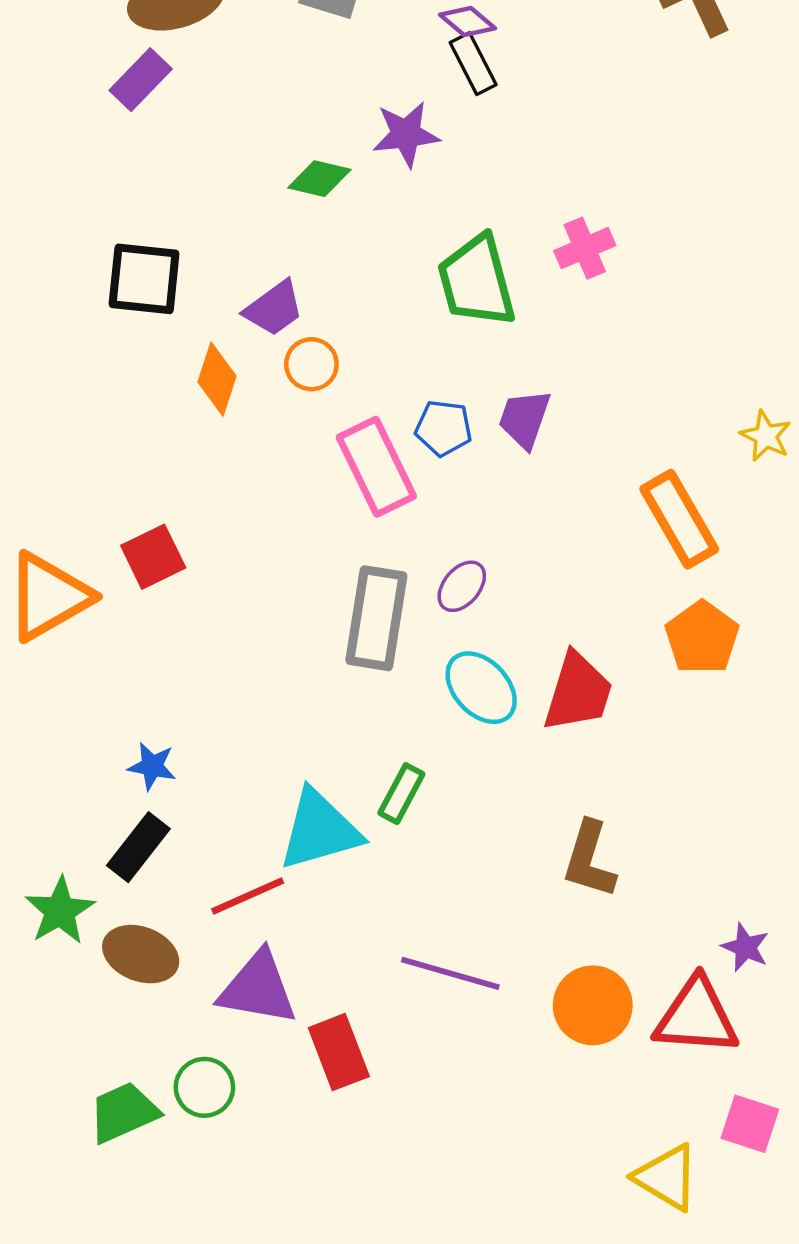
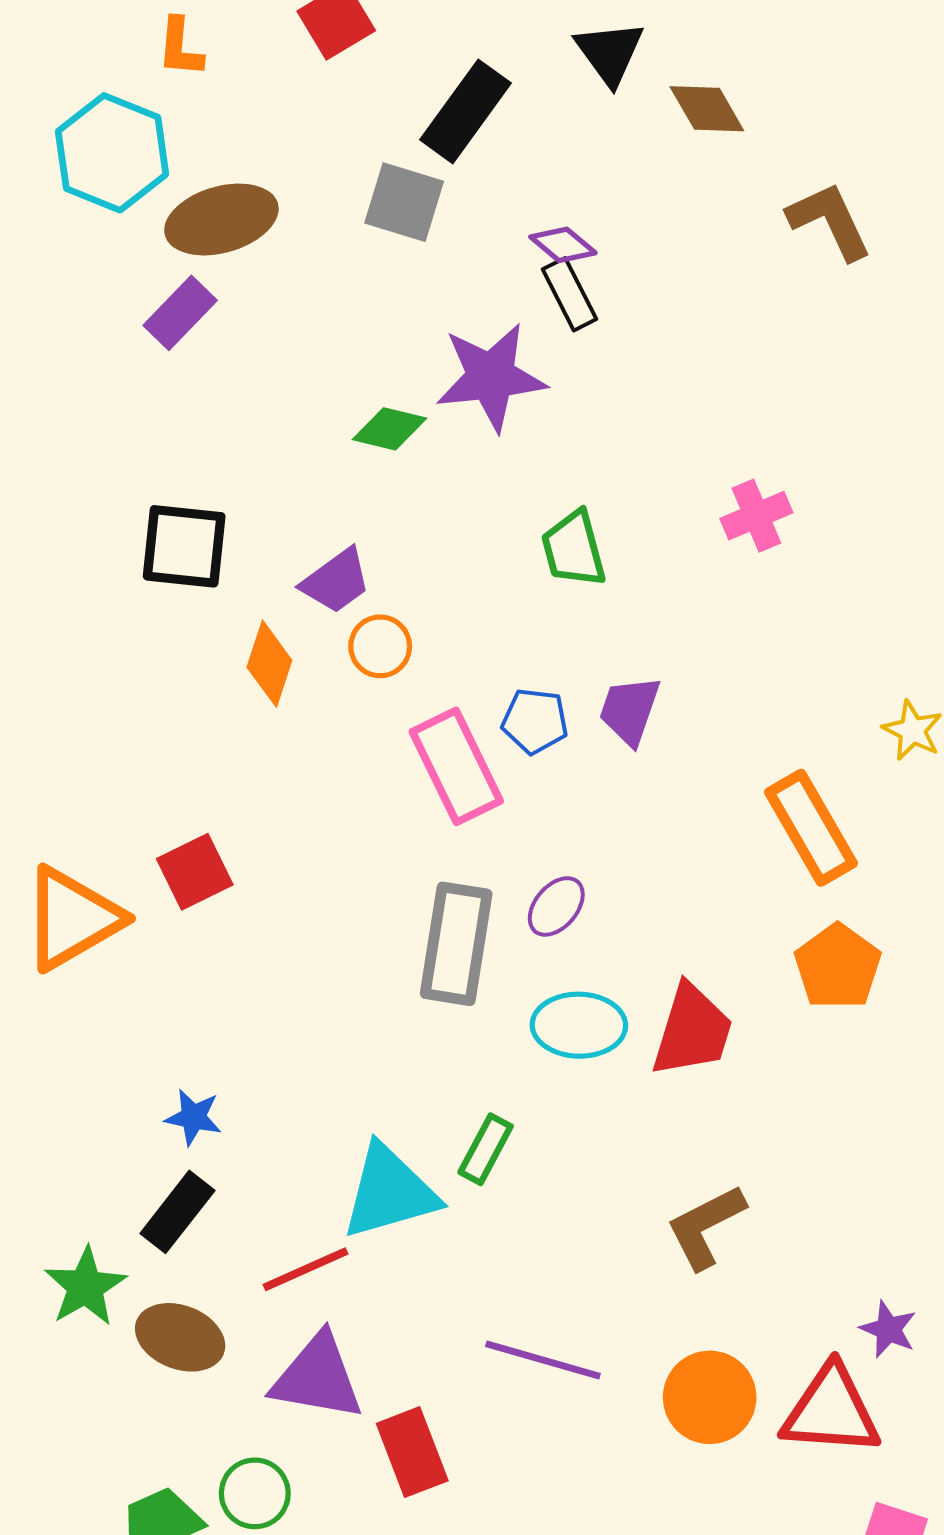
purple star: (406, 134) -> (491, 377), size x1.4
pink cross: (585, 248) -> (756, 516), moved
green trapezoid: (477, 281) -> (574, 549), size x0.7
cyan ellipse: (481, 688) -> (579, 1025), turned -46
brown L-shape: (589, 860) -> (706, 1227), turned 46

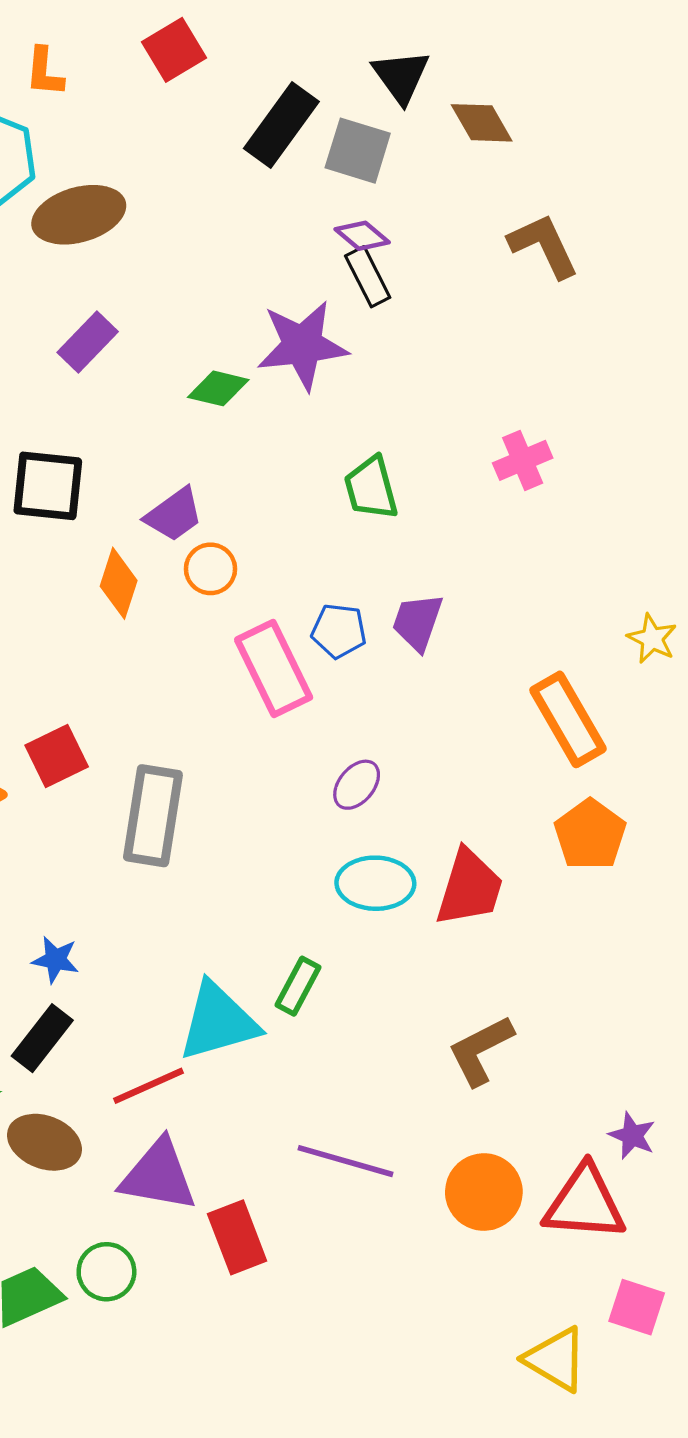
gray square: (404, 202) -> (358, 151), moved
brown L-shape: (830, 221) -> (544, 246), moved
purple rectangle: (180, 313) -> (88, 342), moved
gray rectangle: (456, 944) -> (153, 816), moved

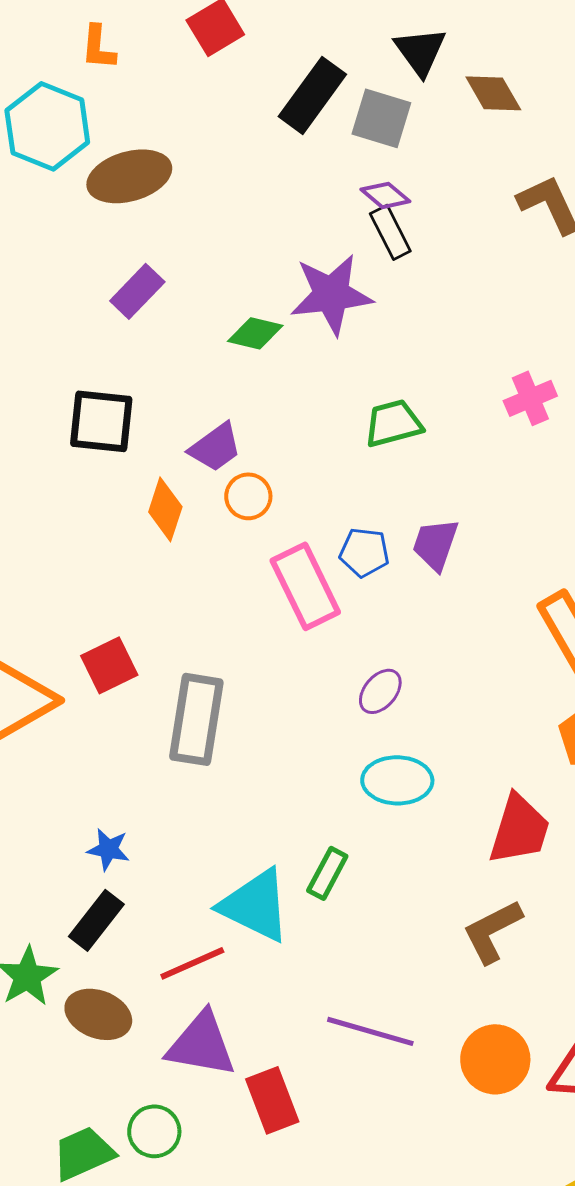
green trapezoid: (371, 488) -> (393, 423), turned 90
red trapezoid: (469, 888) -> (519, 829), moved
cyan triangle: (218, 1022) -> (255, 905), turned 42

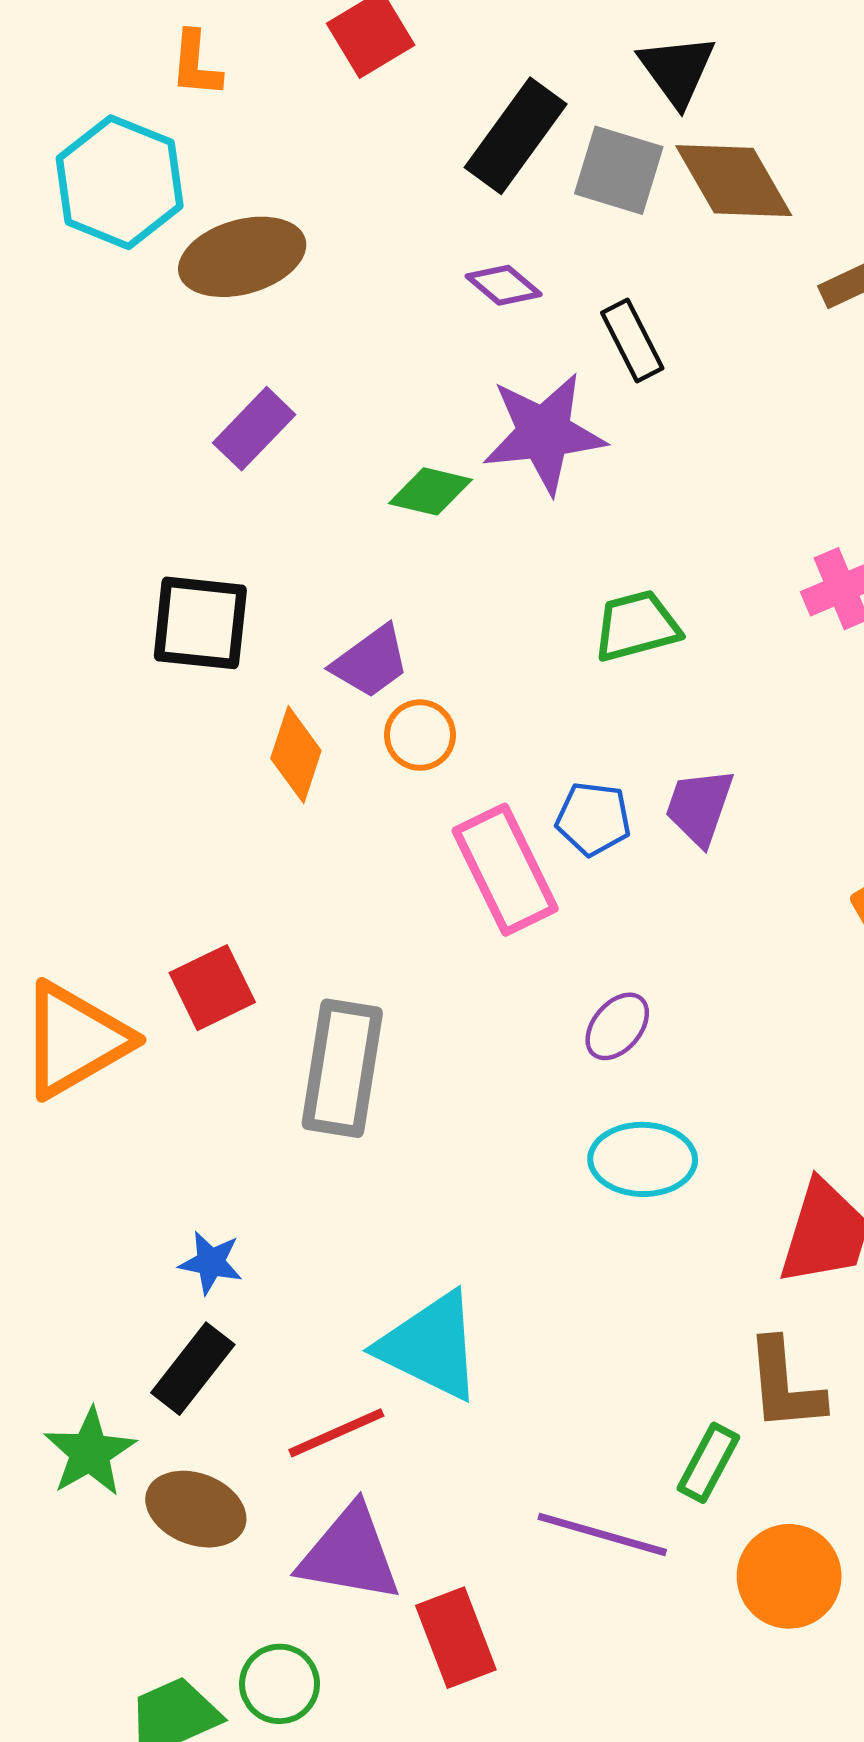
brown diamond: (493, 93) -> (734, 181), moved, size x1.4
purple diamond: (385, 195) -> (504, 285), moved
green rectangle: (327, 873) -> (708, 1463), moved
brown L-shape: (492, 931) -> (785, 1385), turned -68

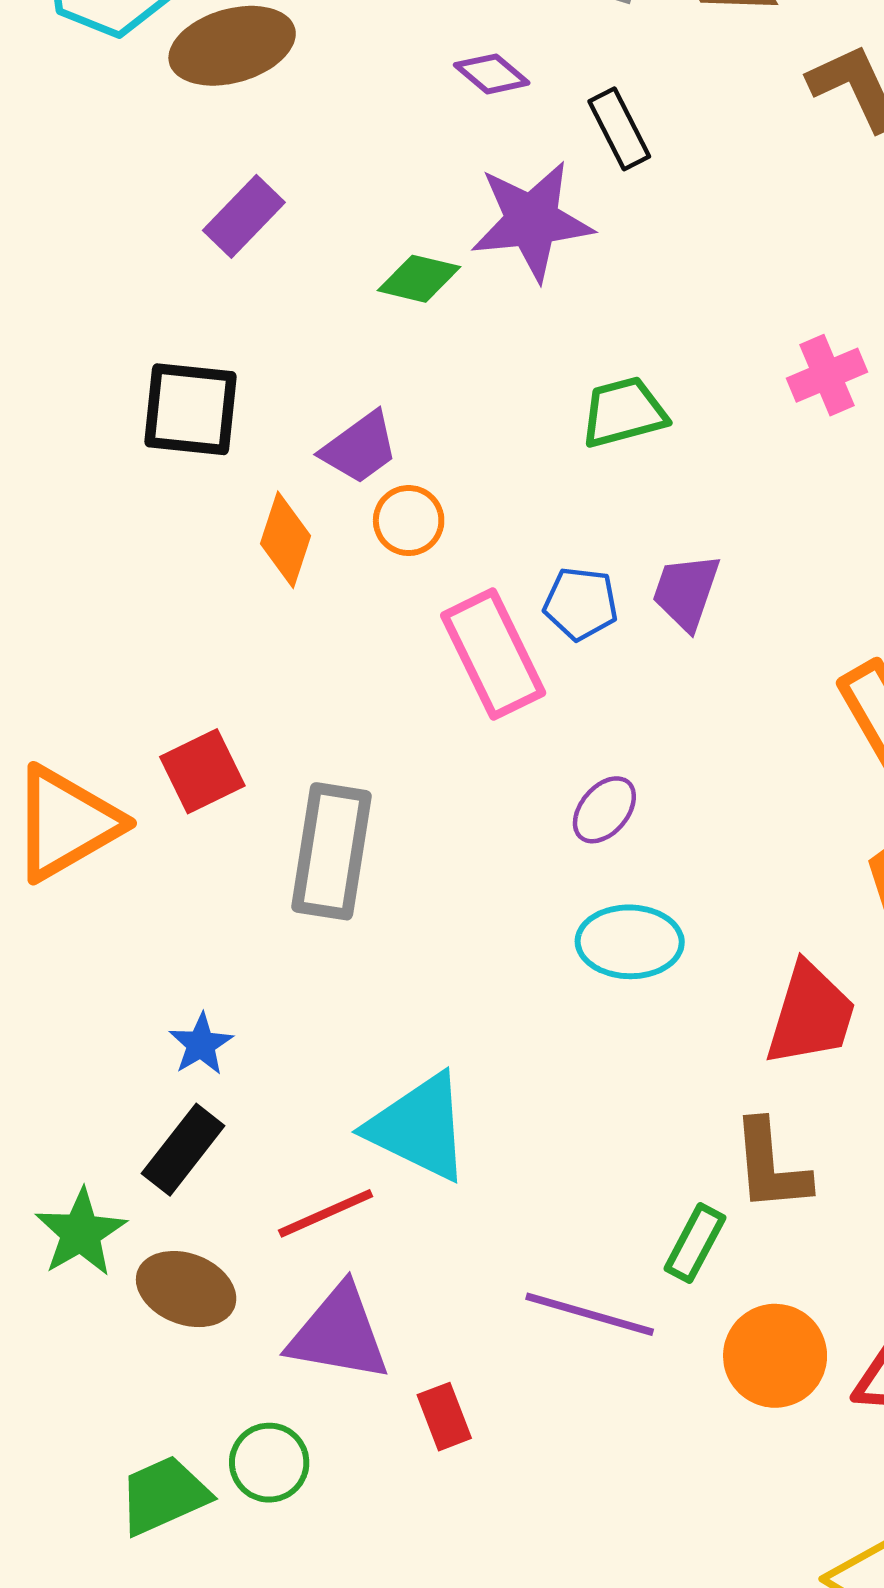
blue star: (211, 1263) -> (201, 1044), turned 30
red rectangle: (456, 1638) -> (444, 1417), size x0.7

